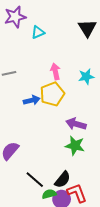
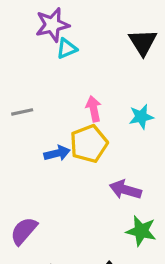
purple star: (15, 17) -> (52, 25), moved
green star: (75, 146) -> (141, 231), moved

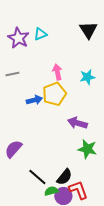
purple star: (52, 25) -> (18, 38), moved, turned -30

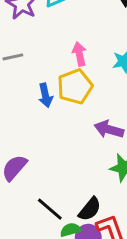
blue arrow: (34, 100) -> (45, 95), turned 91

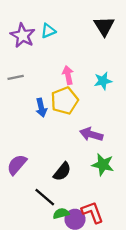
black semicircle: (90, 209) -> (62, 172), moved

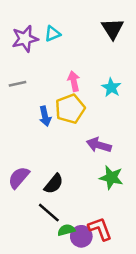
purple star: (23, 36) -> (25, 39), turned 30
cyan star: (103, 81) -> (111, 87), turned -30
black semicircle: (62, 172) -> (54, 184), moved

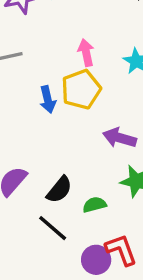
green semicircle: (66, 230) -> (94, 205), moved

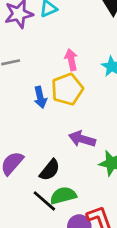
purple arrow: (119, 138) -> (82, 139), moved
green semicircle: (94, 205) -> (63, 196), moved, size x1.4

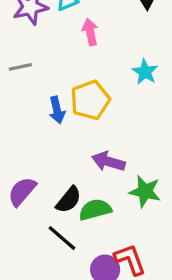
pink arrow: (71, 60) -> (90, 32), moved
green semicircle: (63, 196) -> (95, 210), moved

